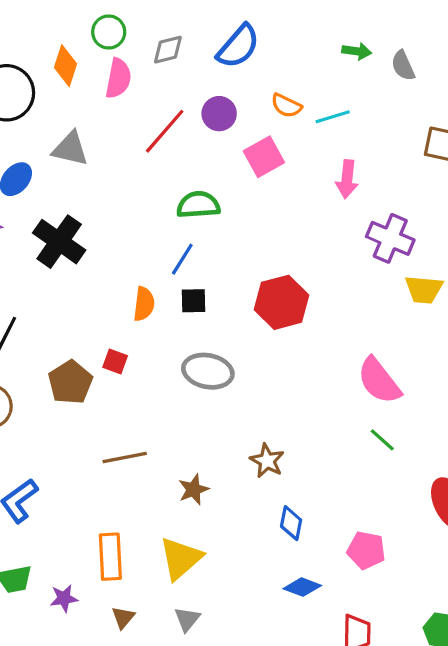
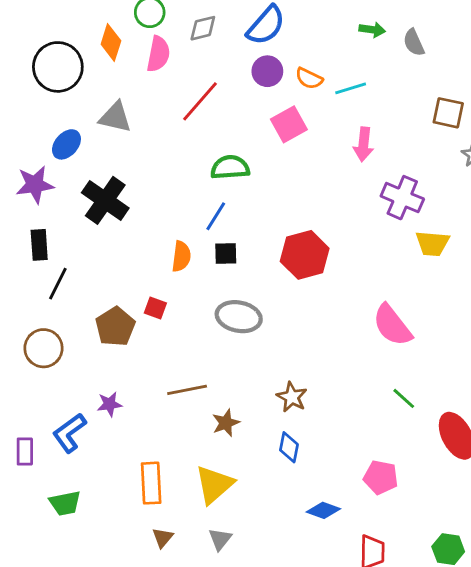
purple circle: (219, 114) -> (267, 71), moved
green line: (382, 440) -> (404, 398), moved
brown line: (125, 458) -> (187, 390), moved
blue diamond: (291, 523) -> (289, 447), moved
purple star: (64, 598) -> (110, 404), moved

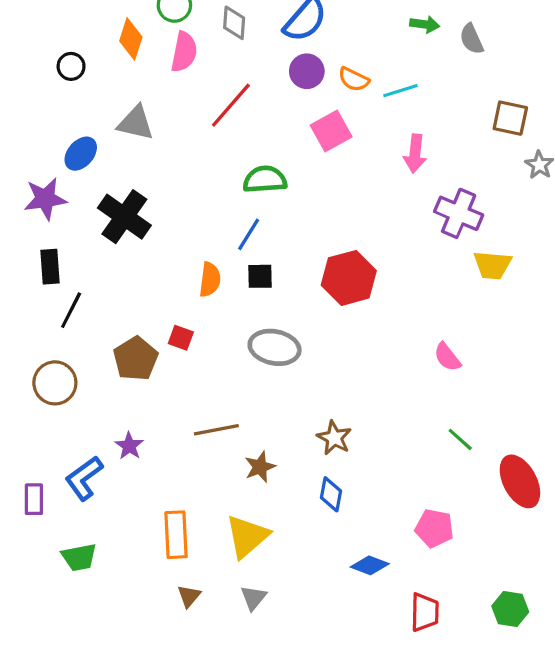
gray diamond: (203, 28) -> (234, 23), turned -72
black circle: (58, 67) -> (71, 66), size x0.5
pink semicircle: (392, 325) -> (447, 357), size x0.6
purple star: (110, 404) -> (129, 446), turned -30

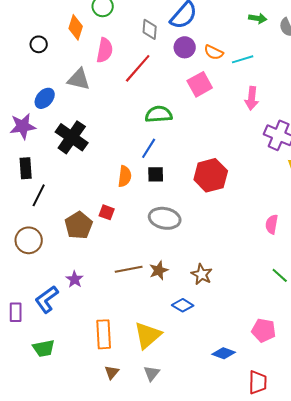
gray diamond: (234, 23) -> (150, 29), moved
pink semicircle: (184, 52) -> (105, 50), moved
pink semicircle: (447, 357) -> (272, 224), turned 48
brown star: (260, 467) -> (159, 270), moved
blue diamond: (331, 494) -> (183, 305), moved, turned -70

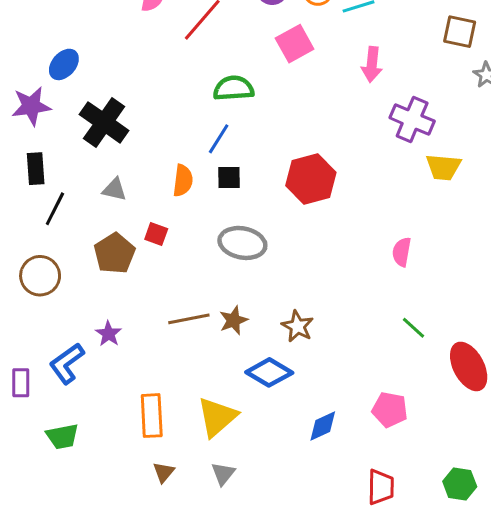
gray triangle: (79, 79) -> (114, 189), moved, size x0.7
blue diamond: (183, 305) -> (269, 372), size x1.4
blue diamond: (224, 353) -> (323, 426), moved, turned -45

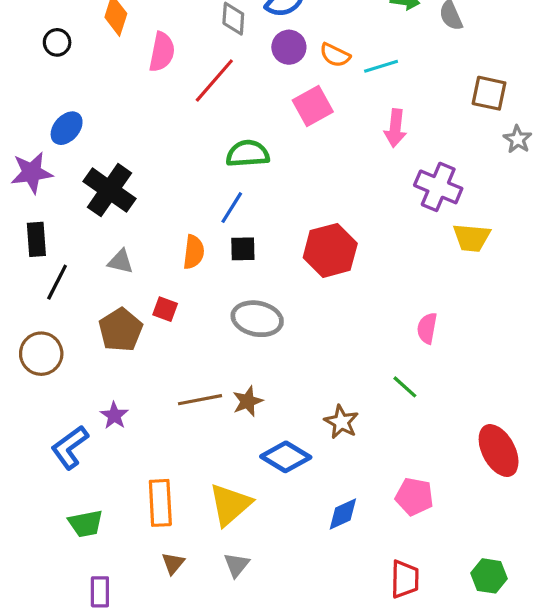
brown star: (297, 326) -> (341, 422), moved
green line: (414, 328) -> (405, 387), moved
purple rectangle: (21, 383) -> (100, 592), moved
green trapezoid: (62, 436) -> (86, 524), moved

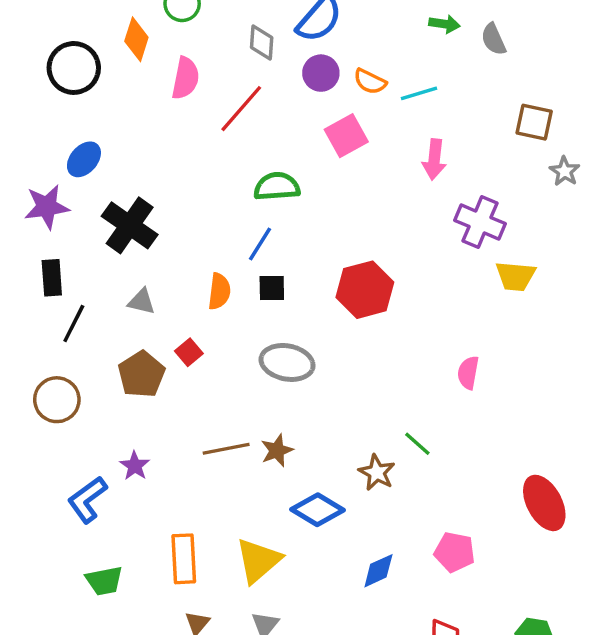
black circle: (57, 42) -> (74, 68), size x1.8
red square: (165, 309) -> (189, 352), turned 30
green line: (405, 387) -> (417, 444), moved

